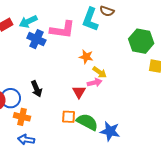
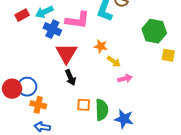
pink arrow: (95, 83) -> (125, 79), moved
black arrow: (36, 89) -> (71, 78), moved
red triangle: (79, 92) -> (66, 53), moved, size x1.6
green semicircle: (87, 122) -> (102, 110), turned 60

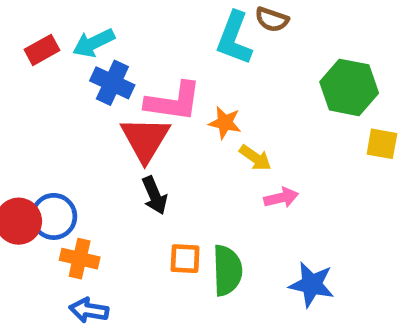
pink L-shape: (78, 20) -> (173, 102), moved
blue star: (124, 119) -> (312, 284), moved

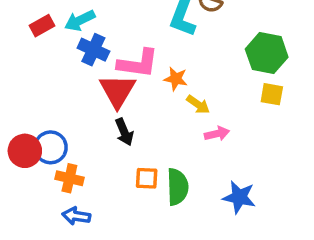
yellow square: (382, 144) -> (272, 94), moved

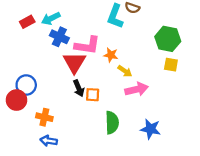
pink arrow: (217, 134) -> (137, 89), size x1.5
blue circle: (51, 147) -> (26, 85), moved
orange square: (147, 178) -> (93, 95), moved

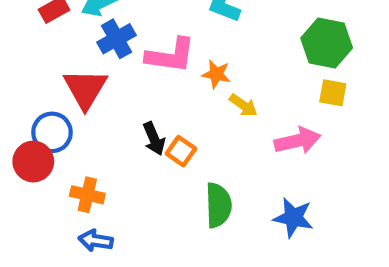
blue cross: (59, 37) -> (116, 39), turned 36
red triangle: (74, 63) -> (85, 89), moved
pink arrow: (137, 89) -> (297, 141), moved
orange square: (93, 95) -> (181, 151), turned 32

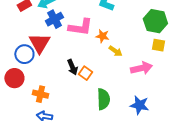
blue circle: (52, 132) -> (24, 54), moved

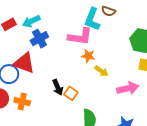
pink L-shape: (80, 27) -> (80, 37), moved
red triangle: (39, 43) -> (24, 63), turned -40
orange cross: (40, 94) -> (22, 102), moved

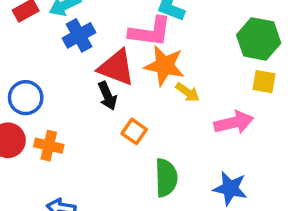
orange star: (88, 56) -> (164, 66), size x1.6
red triangle: (24, 63) -> (116, 67), moved
black arrow: (58, 87) -> (107, 96), moved

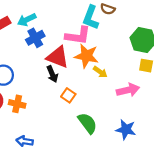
green semicircle: (166, 178) -> (87, 123), turned -35

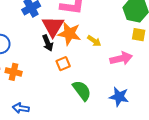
orange star: (86, 56) -> (69, 34), moved
red triangle: (58, 57) -> (53, 26), turned 40
orange square: (68, 95) -> (63, 64), turned 32

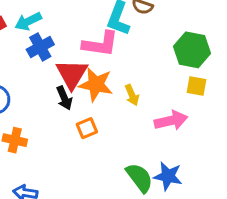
yellow arrow: (94, 41) -> (132, 95), turned 32
green semicircle: (82, 91) -> (139, 178), moved

